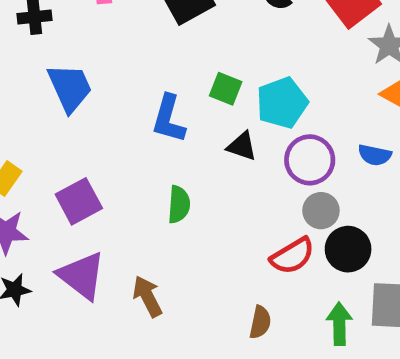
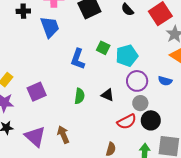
blue trapezoid: (70, 88) -> (50, 27), moved
black triangle: (242, 146) -> (108, 95), moved
purple triangle: (82, 276) -> (35, 137), moved

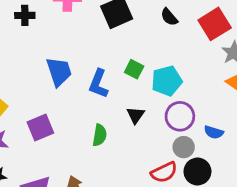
blue trapezoid: (50, 27) -> (59, 72), moved
blue semicircle: (165, 81) -> (214, 132), moved
black triangle: (108, 95) -> (136, 115), moved, turned 40

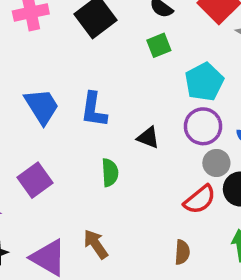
green square: (134, 69) -> (159, 45), moved, turned -36
cyan pentagon: (167, 81) -> (204, 82), moved
black triangle: (136, 115) -> (148, 138), turned -30

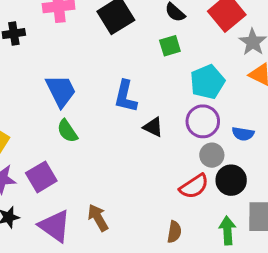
blue L-shape: (94, 110) -> (126, 96), moved
green semicircle: (110, 173) -> (67, 131), moved, turned 145
purple square: (35, 180) -> (41, 177), moved

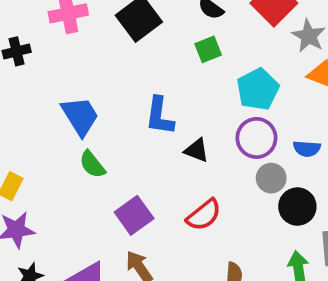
purple square: (41, 177) -> (134, 215), moved
red semicircle: (194, 186) -> (204, 215), moved

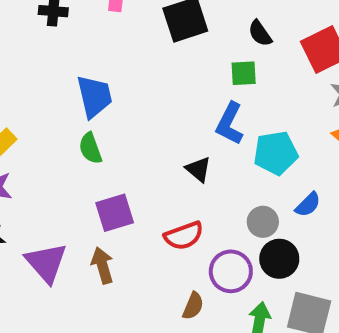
cyan pentagon: (258, 89) -> (276, 153), moved
blue L-shape: (160, 116) -> (230, 124), moved
purple circle: (256, 138) -> (231, 271), moved
blue semicircle: (307, 149) -> (308, 205), turned -68

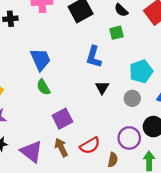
blue L-shape: (230, 124) -> (94, 57), moved
black triangle: (198, 169) -> (102, 88), turned 32
gray circle: (263, 222) -> (132, 98), moved
red semicircle: (184, 236) -> (90, 146), moved

